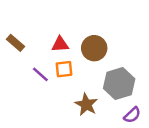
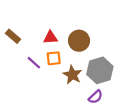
brown star: (86, 105) -> (72, 75), moved
purple semicircle: (132, 115) -> (96, 97), moved

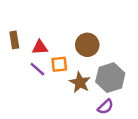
brown rectangle: (13, 36) -> (14, 40), turned 40
red triangle: (50, 37) -> (40, 47), moved

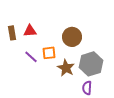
red triangle: (40, 47) -> (30, 31), moved
purple semicircle: (105, 107) -> (87, 88), turned 136

